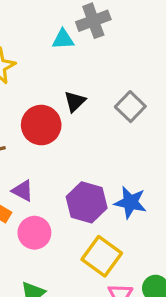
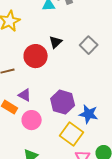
blue star: (130, 202) -> (89, 114), moved

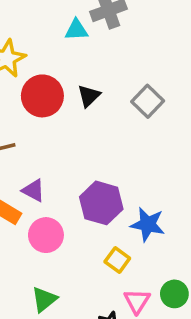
red circle: (36, 56) -> (42, 96), moved
yellow square: (72, 134) -> (117, 260), size x0.6

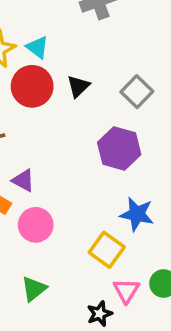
cyan triangle: (76, 30) -> (37, 47), moved, turned 40
purple hexagon: (101, 203) -> (119, 148), moved
yellow square: (117, 260) -> (107, 250), size x1.4

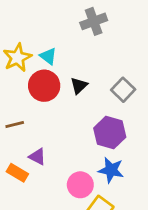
blue star: (137, 214) -> (111, 170), moved
pink circle: (36, 225) -> (80, 185), moved

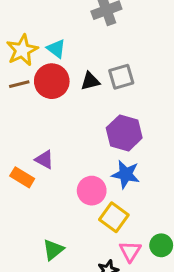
black triangle: (79, 86) -> (90, 81), turned 30
gray square: (123, 90) -> (121, 77), moved, turned 30
brown line: (15, 125) -> (19, 84), moved

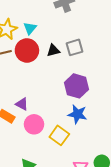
cyan triangle: (56, 49) -> (30, 28), turned 32
pink circle: (92, 191) -> (34, 124), moved
yellow square: (114, 217) -> (59, 135), moved

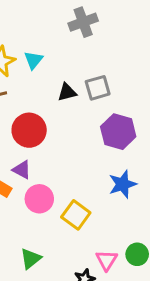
red circle: (27, 50) -> (29, 130), moved
purple hexagon: (76, 86) -> (118, 132), moved
blue star: (78, 114) -> (123, 184), moved, turned -30

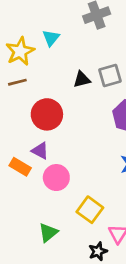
cyan triangle: (33, 60) -> (51, 38), moved
yellow square: (76, 215) -> (90, 210), moved

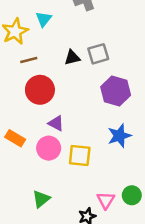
brown line: (17, 82) -> (29, 60), moved
purple triangle: (40, 151) -> (56, 123), moved
yellow square: (90, 210) -> (80, 156), moved, turned -30

